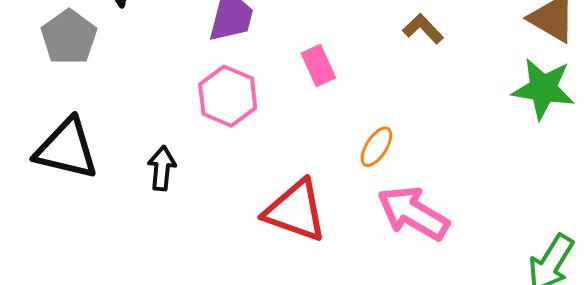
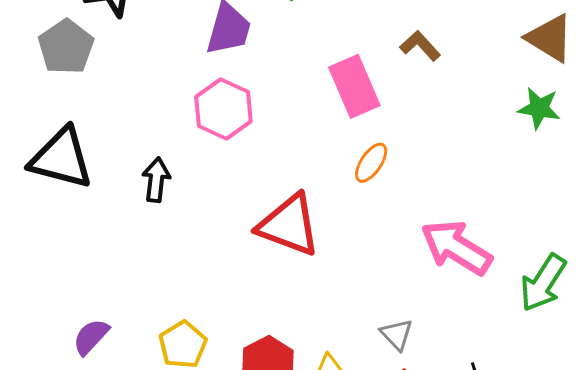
pink rectangle: (318, 66) -> (354, 86), moved, size x1.5
green star: (543, 89) -> (539, 108), size x0.7
pink arrow: (413, 213) -> (456, 247), moved

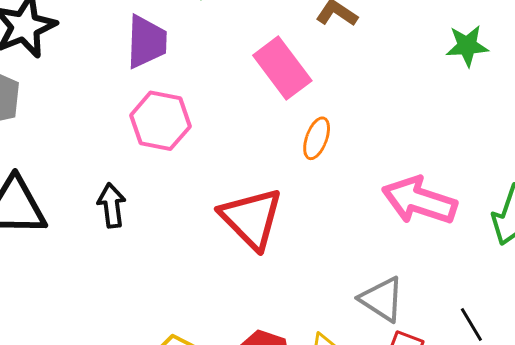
red triangle: (289, 225) -> (251, 218), turned 38
gray triangle: (397, 335) -> (382, 299), size x1.4

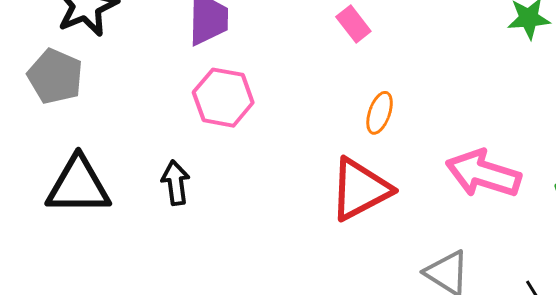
pink rectangle: (282, 68) -> (353, 24), moved, size x0.6
red triangle: (251, 218) -> (360, 189), moved, turned 48

